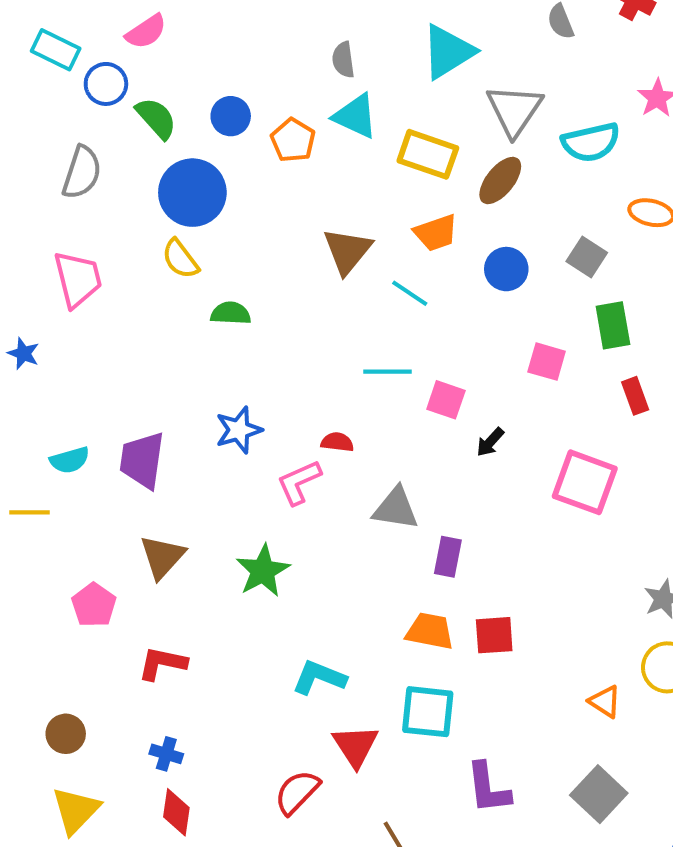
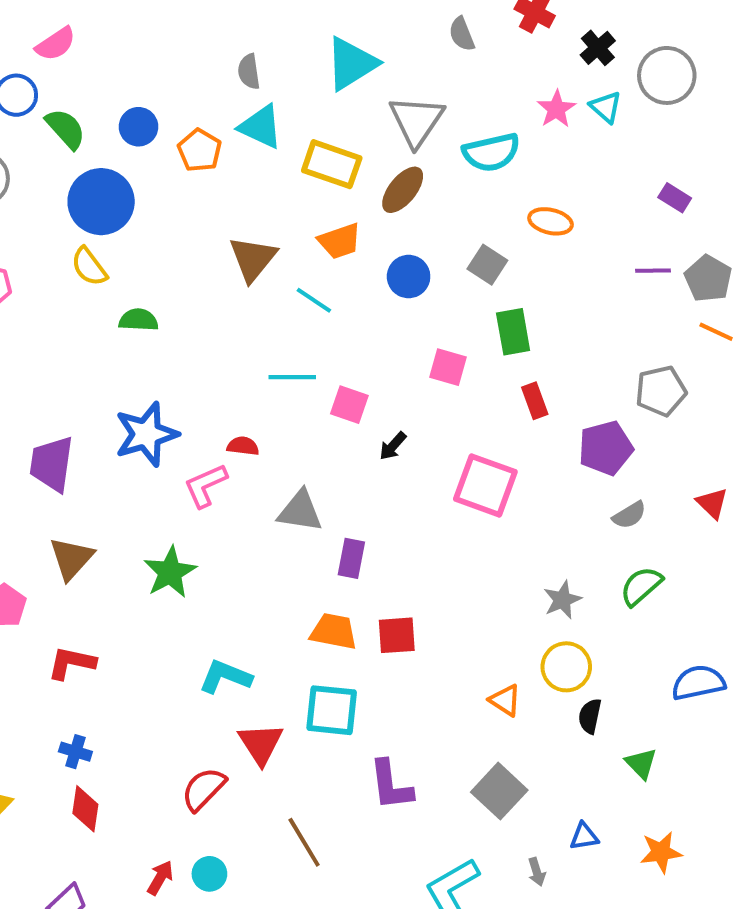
blue star: (239, 430) -> (146, 434), size x1.4

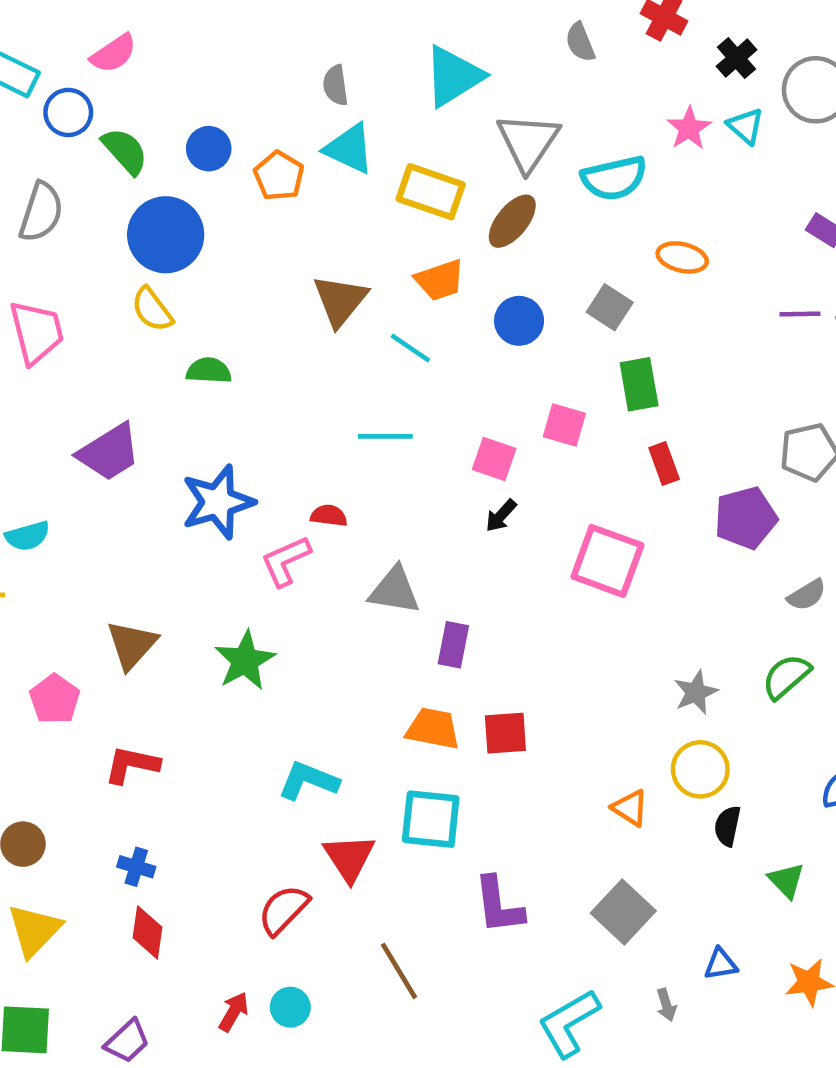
pink square: (349, 405) -> (494, 459), moved
purple trapezoid: (52, 464) -> (109, 452), moved, turned -130
gray semicircle: (629, 515) -> (807, 595), moved

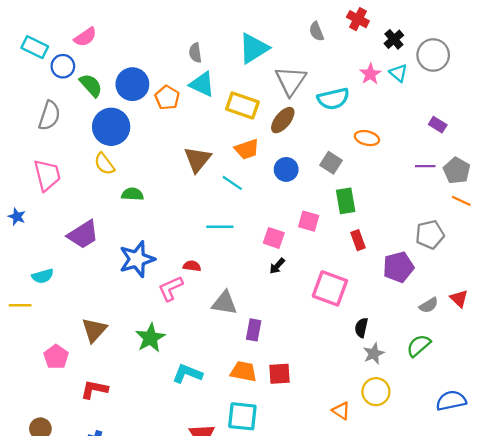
blue circle: (209, 149) -> (132, 84), size x1.5
cyan L-shape: (308, 781) -> (187, 374), moved
black semicircle: (727, 826) -> (361, 328), moved

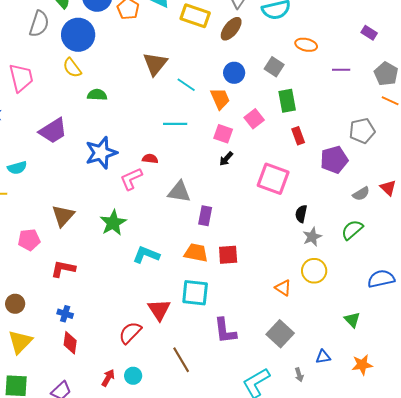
gray semicircle: (49, 116) -> (39, 24), moved
orange trapezoid: (247, 149) -> (220, 99), moved, turned -95
purple line: (425, 166) -> (341, 70), moved
pink square: (309, 221) -> (254, 119), turned 36
pink pentagon: (56, 357) -> (29, 240), turned 30

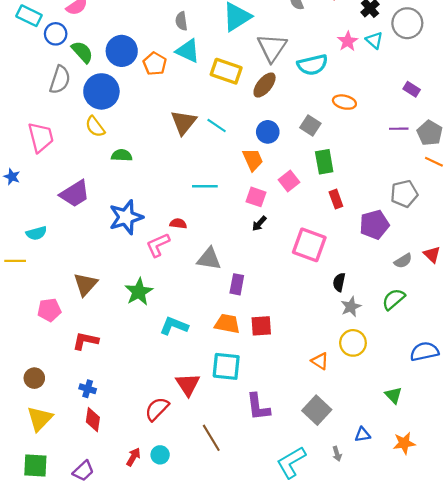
purple line: (341, 70) -> (399, 129), moved
cyan line: (186, 85) -> (217, 126), moved

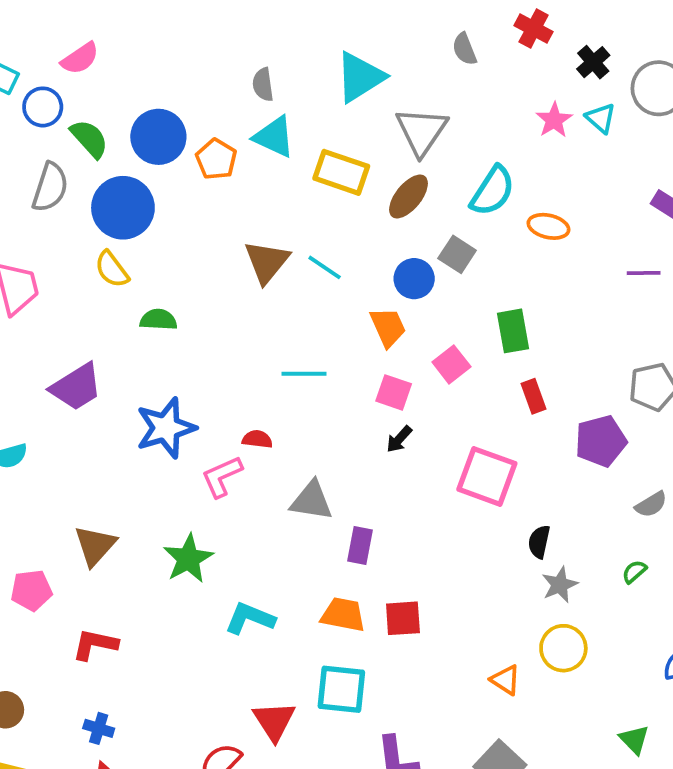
cyan semicircle: (312, 65) -> (492, 191), moved, turned -44
gray square: (310, 126) -> (457, 254), moved
green semicircle: (393, 299) -> (634, 572), size x0.6

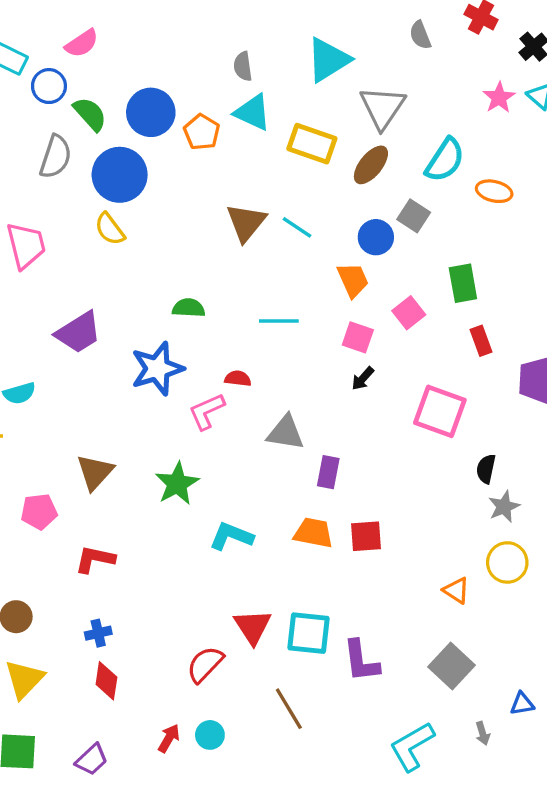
green semicircle: (158, 320) -> (189, 308), moved
cyan square: (341, 689) -> (309, 633), moved
blue cross: (99, 728) -> (98, 633), turned -30

